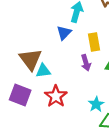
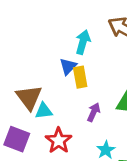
yellow rectangle: (94, 42) -> (80, 77), moved
purple arrow: (86, 63) -> (94, 112), moved, turned -140

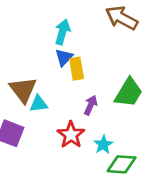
cyan arrow: (83, 42) -> (62, 32), moved
red star: (59, 141) -> (71, 135), moved

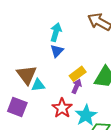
yellow rectangle: (77, 69) -> (78, 74), moved, turned 63
cyan star: (103, 145) -> (86, 115), size x1.5

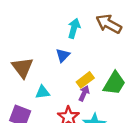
cyan arrow: (56, 32) -> (74, 28), moved
brown triangle: (27, 75) -> (22, 68), moved

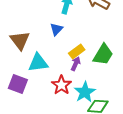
cyan triangle: (43, 92) -> (38, 63), size x1.5

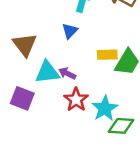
yellow rectangle: (77, 52) -> (107, 55), moved, turned 35
purple arrow: (76, 64) -> (67, 73), moved, turned -88

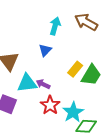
yellow rectangle: (107, 55) -> (75, 69), turned -49

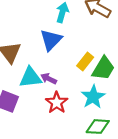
blue triangle: (45, 50) -> (51, 40), size x1.5
cyan star: (73, 112) -> (93, 97), moved

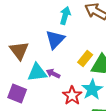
red star: (57, 103) -> (72, 96), moved

